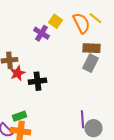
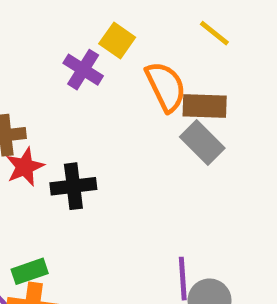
orange semicircle: (81, 23) -> (166, 87), moved
gray rectangle: (90, 63) -> (202, 142), turned -72

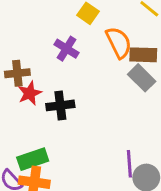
purple cross: (83, 70) -> (66, 49), moved
green rectangle: (30, 271) -> (33, 159), size x1.4

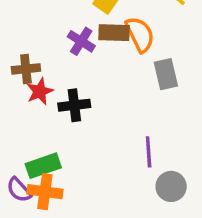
brown rectangle: (143, 55) -> (114, 33), moved
gray rectangle: (142, 78) -> (166, 74), turned 32
purple line: (129, 164) -> (149, 152), moved

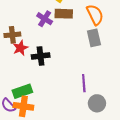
orange semicircle: (140, 34) -> (95, 15), moved

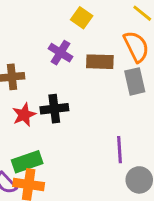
brown rectangle: (64, 14) -> (100, 62), moved
red star: (20, 48) -> (24, 115), moved

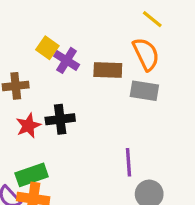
yellow square: (82, 18) -> (47, 48), moved
gray rectangle: (135, 81) -> (144, 91), turned -68

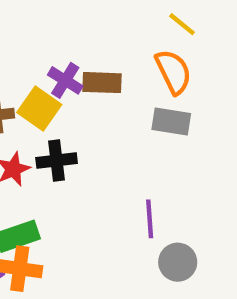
yellow square: (47, 48) -> (39, 109), moved, size x1.4
brown rectangle: (108, 70) -> (102, 83), moved

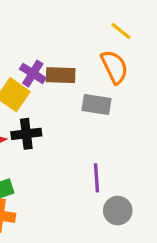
gray rectangle: (171, 122) -> (96, 104), moved

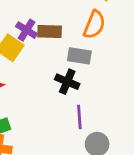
orange semicircle: (114, 67) -> (94, 25), turned 48
black cross: (26, 134) -> (67, 82), moved, turned 30

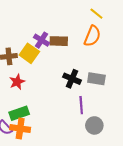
gray rectangle: (79, 56) -> (96, 79), moved

